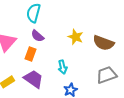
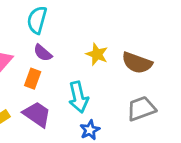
cyan arrow: (62, 67) -> (78, 97), size x1.5

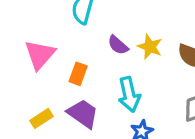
purple semicircle: (43, 53) -> (118, 45), moved

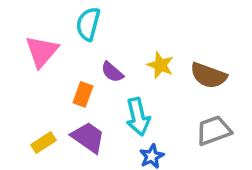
purple semicircle: (118, 45) -> (112, 72), moved
pink triangle: (40, 55) -> (42, 51), moved

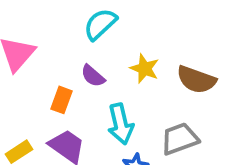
cyan semicircle: (88, 24) -> (100, 24), moved, turned 32
gray trapezoid: (214, 131) -> (180, 139), moved

